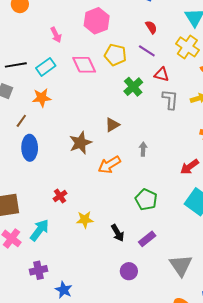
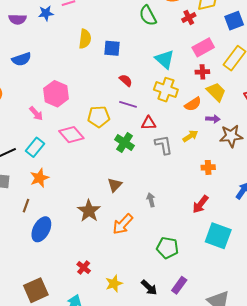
pink hexagon: (97, 21) -> (56, 94), moved
blue ellipse: (30, 148) -> (41, 229), turned 45

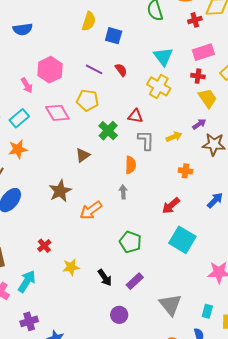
purple line: (128, 104) -> (94, 69), moved
orange semicircle: (193, 104) -> (131, 165), moved, turned -66
purple arrow: (213, 119) -> (199, 124), turned -48
brown triangle: (115, 185) -> (83, 155), moved

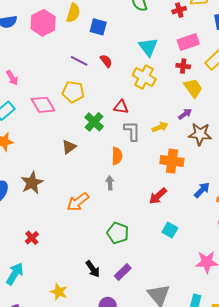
pink hexagon: (50, 70) -> (43, 23), moved
orange cross: (185, 171) -> (172, 161), size x1.6
brown star: (60, 191) -> (32, 183), moved
cyan square: (182, 240) -> (170, 230), size x0.6
yellow star: (71, 267) -> (59, 292), moved, turned 30

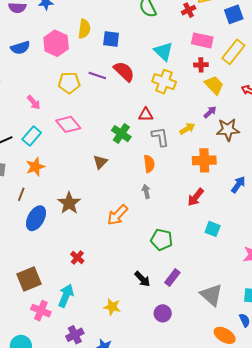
pink rectangle: (188, 42) -> (202, 40), turned 40
red semicircle: (106, 61) -> (124, 71), size x1.6
yellow pentagon: (73, 92) -> (69, 83), moved

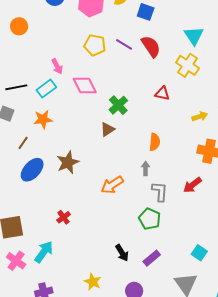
pink arrow: (34, 102) -> (57, 66), moved
green cross: (121, 134) -> (118, 105), moved
gray L-shape: (160, 137) -> (160, 192), moved
cyan square: (213, 229) -> (199, 253), moved
yellow star: (112, 307) -> (93, 282), moved

